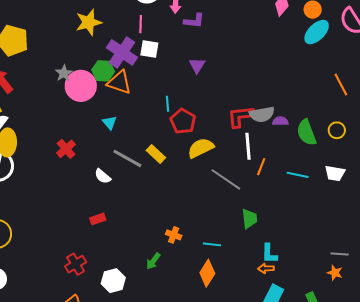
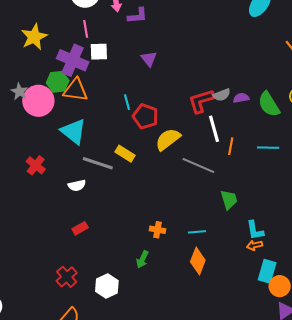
gray semicircle: (262, 114) -> (222, 95), size x0.7
cyan triangle: (110, 123) -> (74, 131), size x1.8
white semicircle: (103, 176) -> (77, 185), turned -42

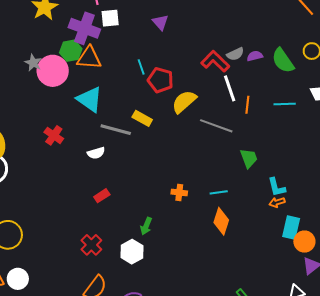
red L-shape: (201, 101) -> (215, 61), turned 64
green arrow: (142, 259) -> (146, 226), moved

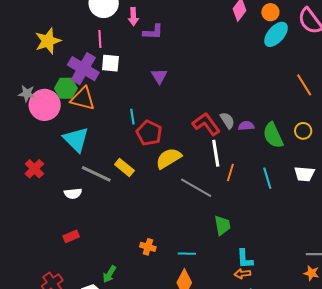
gray semicircle: (235, 54) -> (227, 120), turned -108
gray star: (33, 63) -> (27, 94), turned -30
cyan line: (285, 104) -> (267, 178), turned 65

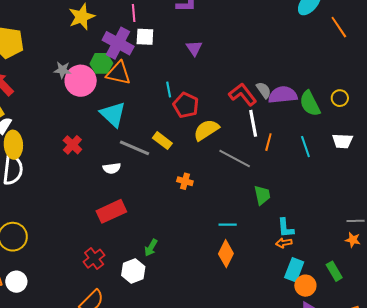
orange line: (304, 85) -> (339, 27), moved
purple semicircle: (246, 126) -> (283, 95), size x1.8
red rectangle: (71, 236) -> (111, 211), size x1.8
orange cross: (148, 247) -> (185, 181), moved

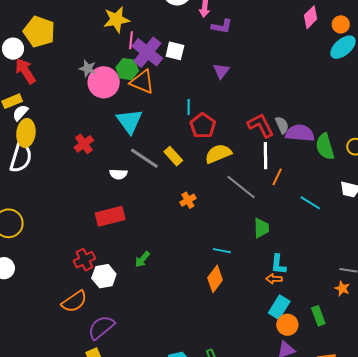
pink line: (134, 13) -> (131, 40), moved
cyan line: (305, 147) -> (310, 203), moved, turned -50
orange cross: (185, 181) -> (188, 200), turned 35
white hexagon: (133, 271) -> (104, 276), moved

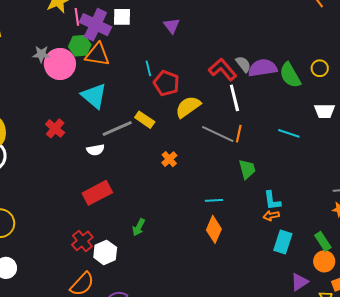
gray line: (144, 158) -> (117, 128), turned -44
orange line: (277, 177) -> (239, 134), moved
orange circle: (287, 325) -> (324, 261), moved

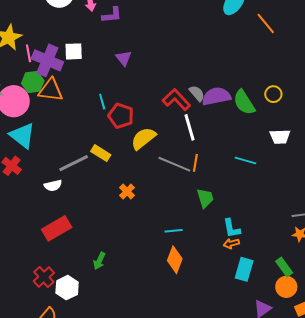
cyan triangle: (94, 96) -> (22, 135), moved

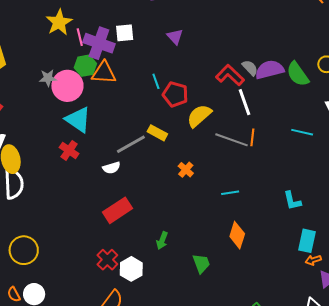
green trapezoid: (205, 198) -> (201, 263), moved
cyan line: (174, 231) -> (230, 193), moved
orange arrow: (231, 244) -> (313, 260), moved

